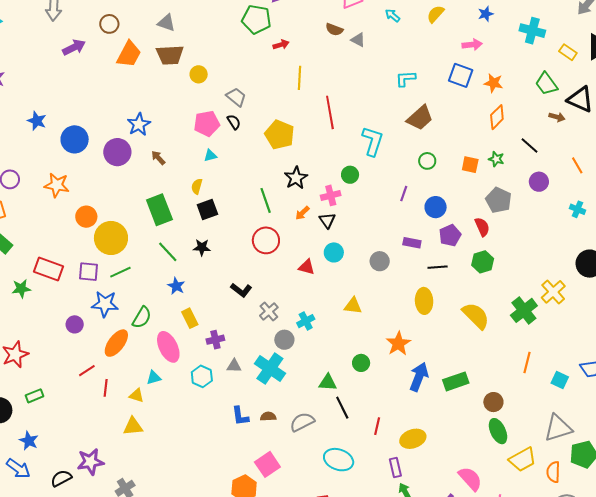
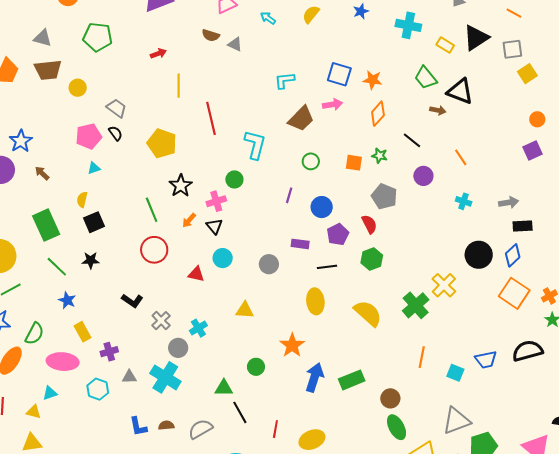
green pentagon: (256, 19) -> (98, 37), moved
pink arrow: (472, 45) -> (333, 104), moved
pink ellipse: (168, 347) -> (63, 362), turned -56

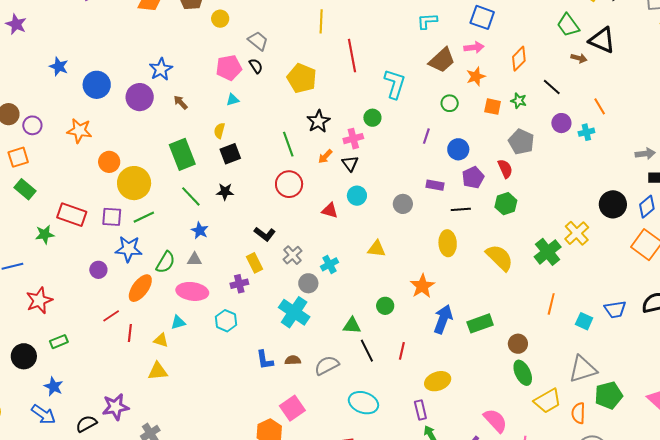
orange star: (373, 80) -> (476, 76), moved, turned -30
cyan cross: (464, 201) -> (586, 132), moved, turned -35
yellow rectangle: (82, 332) -> (254, 263), moved
gray triangle: (129, 377) -> (194, 259), moved
red line: (275, 429) -> (402, 351), moved

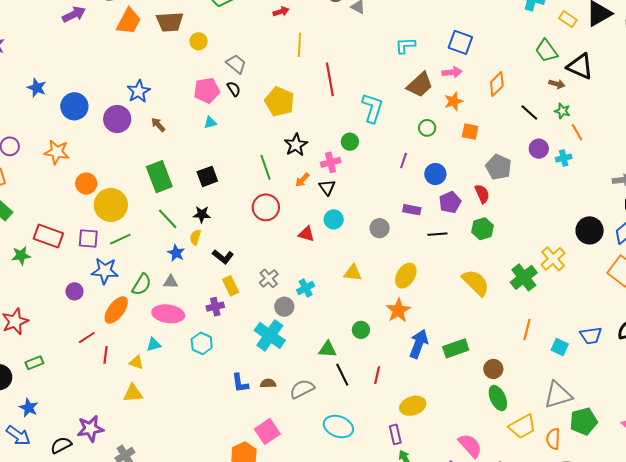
green star: (519, 101) -> (562, 111), moved
yellow semicircle: (219, 131) -> (195, 237), moved
black L-shape: (265, 234) -> (223, 257), moved
yellow ellipse: (448, 243) -> (406, 276), moved, turned 35

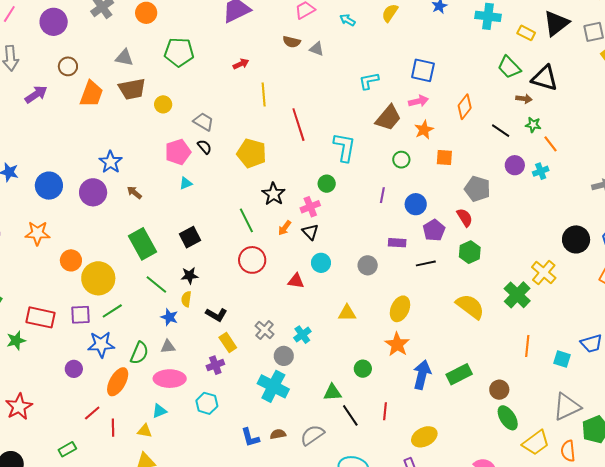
green rectangle: (34, 363) -> (67, 449), moved

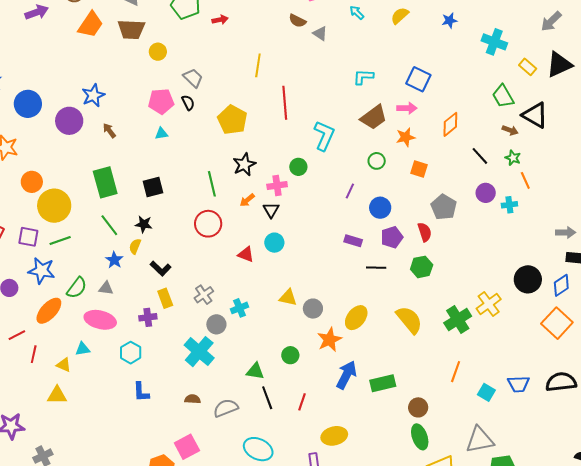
red arrow: (241, 64) -> (220, 20), moved
gray circle: (368, 265) -> (313, 309), moved
yellow ellipse: (400, 309) -> (356, 318), moved
blue L-shape: (250, 437) -> (141, 392), moved

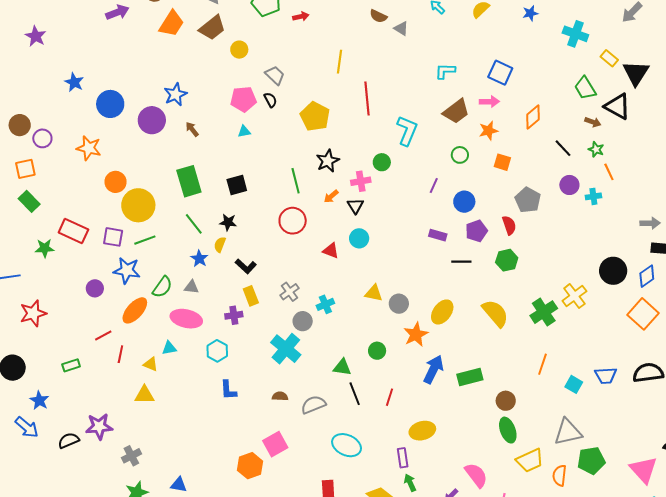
brown trapezoid: (131, 29) -> (212, 28), turned -40
black triangle: (559, 65) -> (636, 73), moved, turned -32

